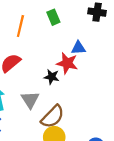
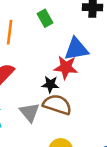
blue triangle: (78, 48) -> (76, 49), size x1.5
brown semicircle: (53, 117) -> (57, 105), moved, turned -110

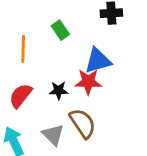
black star: (50, 84) -> (59, 91), moved
brown semicircle: (57, 105) -> (83, 123), turned 44

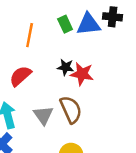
blue triangle: (98, 61) -> (88, 24), moved
black star: (59, 91) -> (65, 67), moved

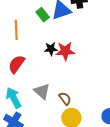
brown semicircle: (71, 110) -> (65, 98), moved, size x0.6

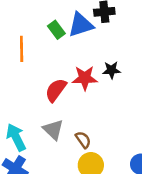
black star: (51, 49) -> (111, 70), moved
red semicircle: (16, 64) -> (56, 90), moved

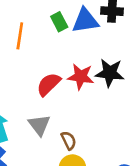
black star: (111, 70) -> (110, 73), size x1.5

